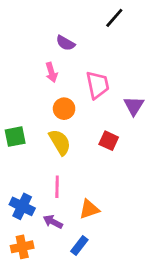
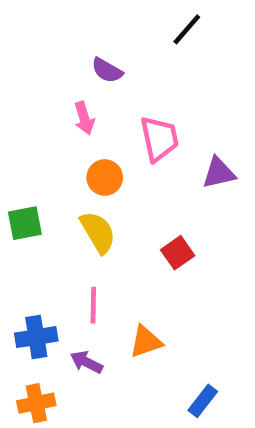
purple triangle: (134, 106) -> (219, 173), turned 45
red square: (109, 141) -> (178, 253), moved, turned 30
blue cross: (22, 206) -> (36, 337), turned -35
blue rectangle: (79, 245) -> (203, 401), moved

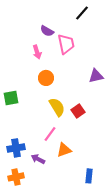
pink trapezoid: (159, 139) -> (66, 44), moved
yellow semicircle: (98, 232) -> (57, 107), moved
pink line: (93, 305) -> (50, 134), moved, turned 35
blue rectangle: (203, 401) -> (89, 176), turned -32

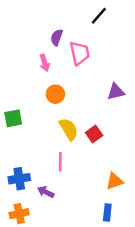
purple semicircle: (47, 31) -> (57, 37), turned 80
pink line: (50, 134) -> (60, 162), turned -35
orange triangle: (64, 150) -> (115, 181), moved

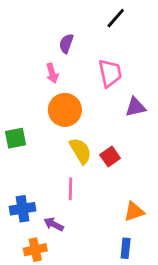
pink trapezoid: (80, 53) -> (110, 73), moved
orange circle: (55, 94) -> (65, 110), size x1.5
orange cross: (19, 214) -> (35, 250), moved

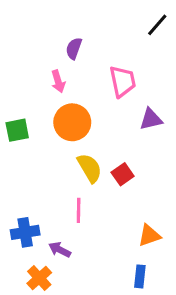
black line: (116, 18) -> (157, 25), moved
green square: (15, 138) -> (17, 130), moved
orange cross: (35, 250) -> (39, 278), turned -30

